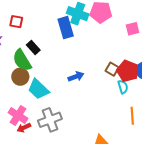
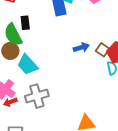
black rectangle: (33, 47) -> (25, 23), turned 32
blue arrow: (76, 77) -> (81, 47), moved

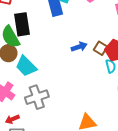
black rectangle: (25, 23) -> (22, 24), size x1.6
red arrow: (10, 102) -> (12, 119), moved

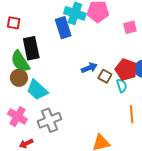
brown square: (100, 48) -> (105, 76), moved

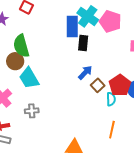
black rectangle: (31, 48) -> (83, 43), moved, size x0.7
blue arrow: (89, 68) -> (85, 73), turned -42
gray cross: (50, 120) -> (32, 111), size x0.6

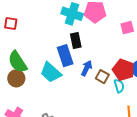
blue rectangle: (72, 26) -> (65, 56), moved
cyan trapezoid: (29, 78) -> (51, 72), moved

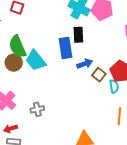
blue arrow: (87, 68) -> (85, 64), turned 35
cyan trapezoid: (51, 72) -> (36, 60), moved

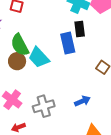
blue arrow: (85, 64) -> (82, 101), moved
gray cross: (37, 109) -> (44, 106), size x1.5

